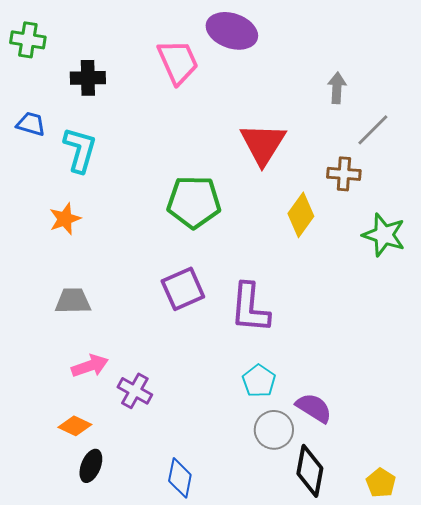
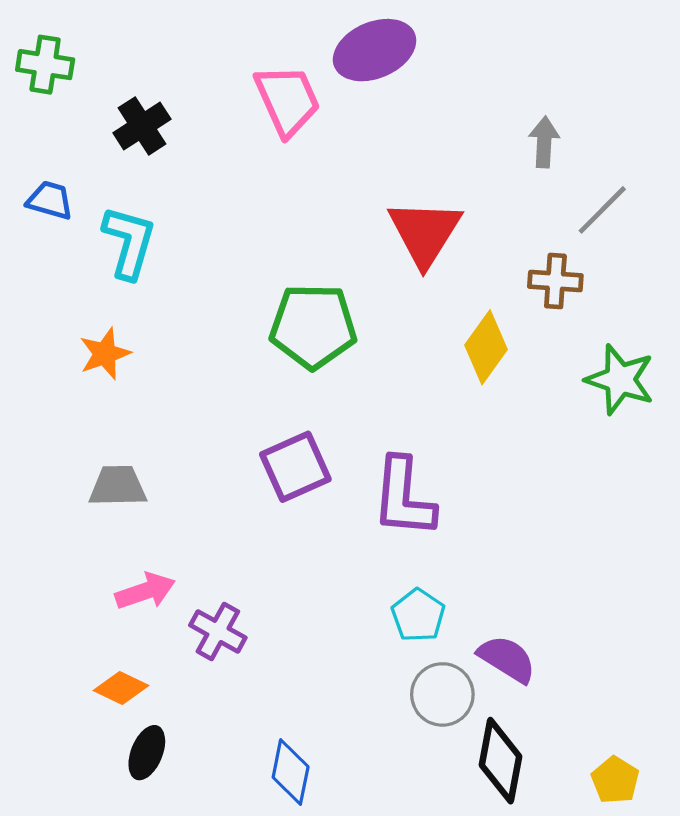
purple ellipse: (232, 31) -> (375, 50), turned -42
black cross: (88, 78) -> (142, 126), turned -32

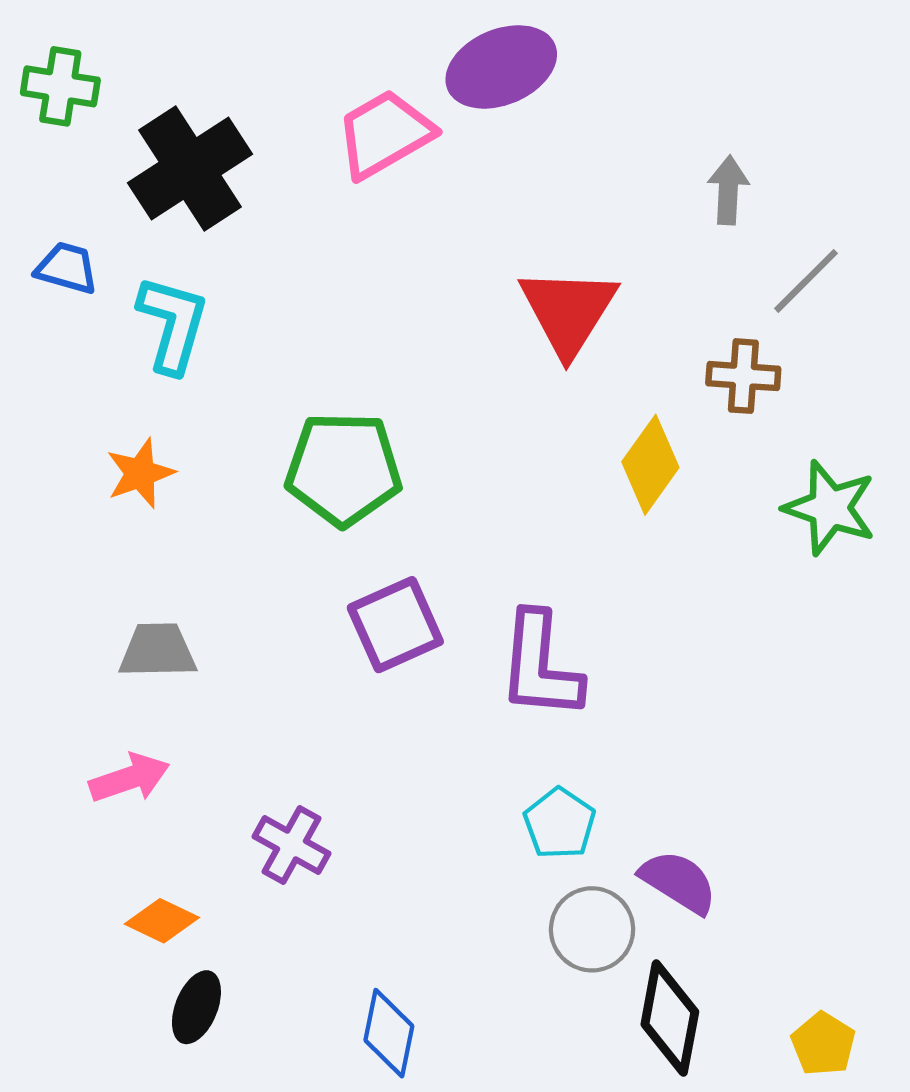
pink trapezoid: (287, 100) -> (385, 134), turned -96
black cross: (142, 126) -> (190, 169), size x1.6
green pentagon: (313, 326) -> (343, 469), moved
pink arrow: (145, 591) -> (129, 778), moved

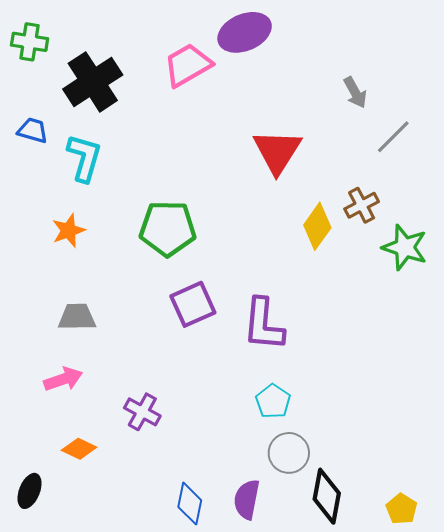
gray arrow: (728, 190) -> (355, 92), turned 148
brown cross: (743, 376) -> (362, 205), moved, turned -32
purple semicircle: (678, 882) -> (247, 499), moved, turned -111
black ellipse: (196, 1007) -> (30, 491), moved

